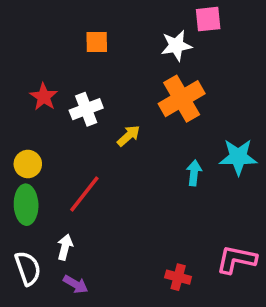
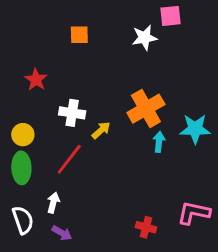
orange cross: (182, 99) -> (146, 109), moved
white cross: (86, 109) -> (72, 113), moved, turned 30
yellow arrow: (129, 136) -> (101, 130), moved

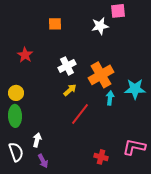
white cross: (72, 113) -> (67, 66), moved, turned -36
red line: (69, 159) -> (80, 114), moved
purple arrow: (62, 233) -> (43, 161), turned 32

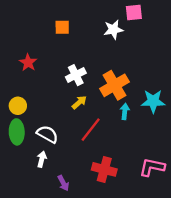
white semicircle: (16, 152) -> (47, 134), moved, turned -42
red cross: (101, 157) -> (104, 169), moved, size x1.5
purple arrow: (43, 161) -> (63, 183), moved

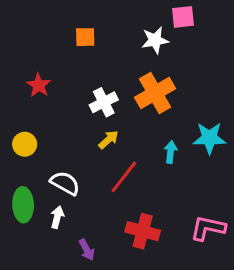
orange cross: (114, 85) -> (155, 93), moved
green ellipse: (17, 132) -> (23, 205), moved

